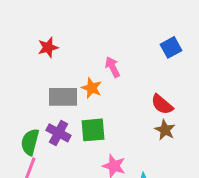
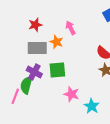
red star: (48, 47) -> (35, 25), moved
green semicircle: (30, 142) -> (26, 85), moved

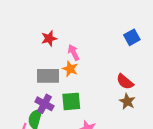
red star: (35, 25) -> (49, 38), moved
pink arrow: (70, 28) -> (74, 52), moved

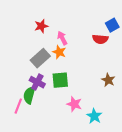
gray rectangle: (48, 76) -> (40, 58), turned -42
red semicircle: (125, 82) -> (100, 39), moved, turned -35

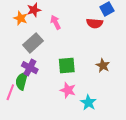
orange star: (59, 52) -> (21, 18), moved
green square: (60, 80) -> (67, 66), moved

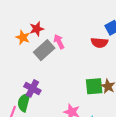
gray rectangle: (33, 43) -> (44, 50), moved
green square: (67, 66) -> (94, 86), moved

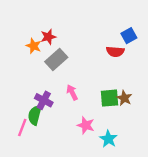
pink arrow: (59, 42) -> (72, 92), moved

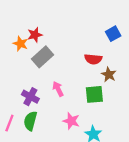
red semicircle: (115, 52) -> (93, 59), moved
brown star: (124, 98) -> (109, 75), moved
green semicircle: (35, 115) -> (30, 121), moved

